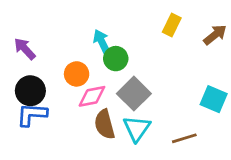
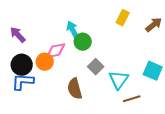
orange circle: (77, 74) -> (45, 62), moved
gray square: (134, 94) -> (96, 67), size x0.7
pink diamond: (92, 96) -> (56, 51), moved
cyan triangle: (137, 129) -> (119, 80), moved

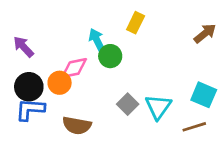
yellow rectangle: (123, 18) -> (136, 23), moved
gray square: (96, 67) -> (128, 104), moved
brown semicircle: (75, 89) -> (77, 125), moved, turned -65
brown line: (132, 99) -> (194, 127), moved

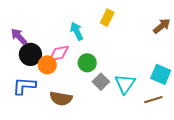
green circle: (110, 56) -> (87, 63), moved
black circle: (29, 87) -> (30, 54), moved

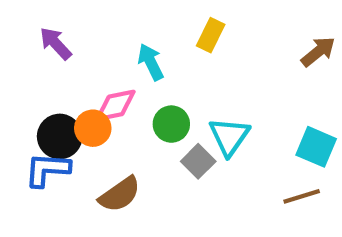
purple arrow: (19, 37) -> (56, 43), moved
black circle: (30, 54) -> (60, 136), moved
cyan triangle: (125, 84) -> (229, 136), moved
brown semicircle: (61, 99) -> (120, 194), turned -45

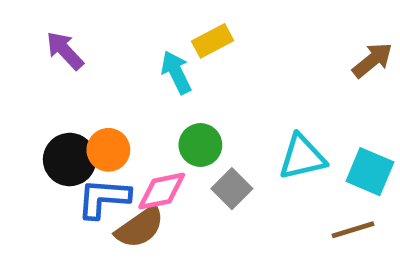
yellow rectangle: (211, 35) -> (213, 41), moved, turned 36
pink diamond: (116, 105) -> (162, 191), moved
cyan triangle: (229, 136) -> (302, 157), moved, turned 42
blue L-shape: (47, 170) -> (104, 198), moved

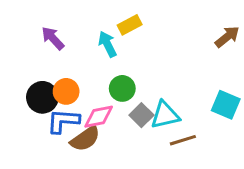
purple arrow: (65, 51) -> (53, 38), moved
cyan triangle: (302, 157) -> (165, 115), moved
brown line: (353, 230) -> (183, 140), moved

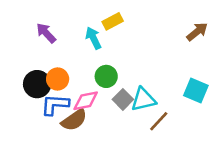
brown line: (183, 140) -> (159, 121), turned -30

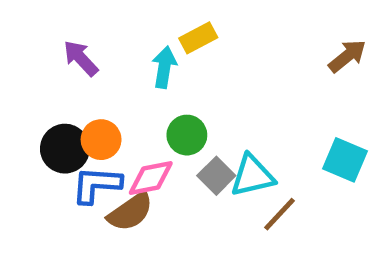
cyan arrow: (93, 38) -> (164, 67), turned 35

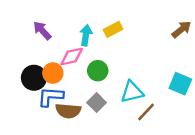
yellow rectangle: (198, 38) -> (113, 29), moved
gray square: (216, 176) -> (97, 103), moved
pink diamond: (151, 178) -> (72, 57), moved
brown semicircle: (130, 212) -> (68, 111), turned 40

